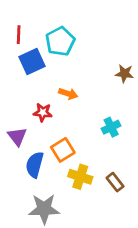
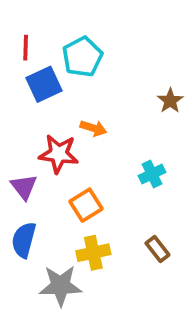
brown star: (124, 74) -> (170, 101), turned 30
red star: (43, 112) -> (59, 154), size x1.5
blue semicircle: (35, 165) -> (24, 240), moved
yellow cross: (80, 177) -> (93, 253), moved, turned -30

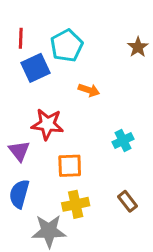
brown star: (170, 101) -> (138, 47), moved
orange arrow: (93, 128) -> (89, 90), moved
orange square: (86, 205) -> (70, 166), turned 30

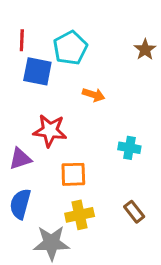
blue square: (36, 68) -> (37, 71), turned 36
cyan cross: (123, 141) -> (129, 148), turned 36
purple triangle: (19, 151) -> (20, 159), turned 50

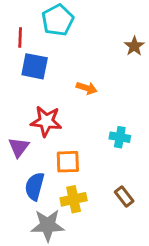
cyan pentagon: (70, 48) -> (58, 20), moved
purple triangle: (20, 159) -> (19, 147), turned -35
blue semicircle: (20, 204) -> (35, 186), moved

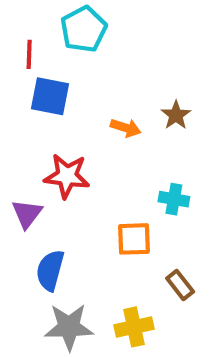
brown star: (134, 46) -> (176, 115), moved
orange square: (68, 162) -> (134, 239), moved
yellow cross: (74, 199) -> (134, 327), moved

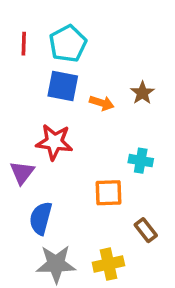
cyan pentagon: (84, 29) -> (68, 44), moved
blue square: (50, 96) -> (63, 86), moved

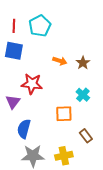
blue square: (63, 86) -> (14, 51), moved
brown star: (142, 93) -> (83, 63), moved
cyan cross: (141, 161) -> (83, 95), turned 32

